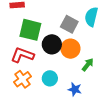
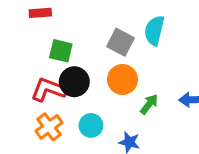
green square: (30, 30) -> (61, 51), size x0.7
black circle: (52, 44) -> (74, 82), moved

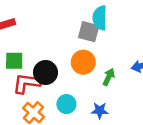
gray square: (121, 42) -> (89, 32), moved
green square: (61, 51) -> (14, 61), moved

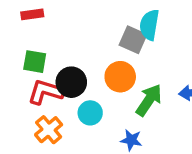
green arrow: (109, 77) -> (149, 100), size x1.5
cyan circle: (66, 104) -> (90, 113), moved

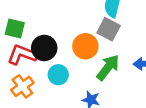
gray square: (133, 40) -> (109, 29), moved

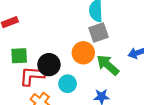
gray square: (109, 29) -> (99, 32), turned -30
green arrow: (108, 67) -> (108, 65), turned -70

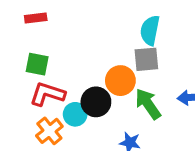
black circle: (49, 65) -> (96, 102), moved
cyan circle: (68, 84) -> (75, 114), moved

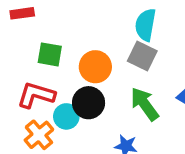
gray square: (146, 59) -> (142, 56), turned 32
green square: (37, 64) -> (50, 54), moved
orange circle: (120, 81) -> (95, 67), moved

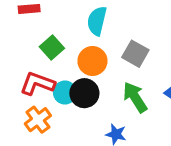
cyan semicircle: (145, 25) -> (97, 21), moved
green square: (50, 54) -> (52, 47), turned 35
cyan circle: (66, 116) -> (65, 93), moved

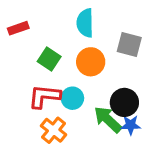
black circle: (84, 93) -> (124, 102), moved
green arrow: (135, 97) -> (108, 119), moved

